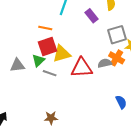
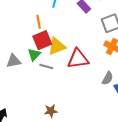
orange line: (45, 28) -> (39, 22), turned 72
gray semicircle: (105, 63) -> (108, 78), moved, turned 136

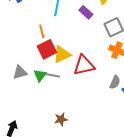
green triangle: (34, 55) -> (40, 75), moved

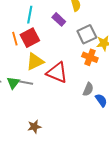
red square: (47, 49) -> (30, 38), moved
red triangle: (84, 65) -> (57, 72), turned 35

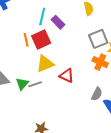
purple rectangle: (59, 19) -> (58, 22), moved
red triangle: (57, 72) -> (67, 76), size x0.7
gray line: (26, 83) -> (35, 84), turned -32

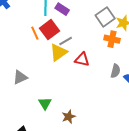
green triangle: (22, 84) -> (45, 103), moved
gray line: (35, 84) -> (66, 41), moved

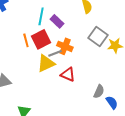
gray square: (105, 17) -> (98, 36), turned -30
orange cross: (112, 39) -> (65, 46), moved

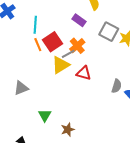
cyan line: (41, 16) -> (35, 25), moved
purple rectangle: (57, 21) -> (79, 20), moved
orange cross: (65, 46) -> (77, 46), turned 35

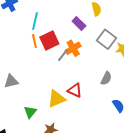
gray line: (68, 54) -> (63, 55), turned -32
yellow triangle: (61, 65) -> (57, 99), moved
red triangle: (84, 73) -> (75, 90), moved
gray semicircle: (117, 86) -> (106, 78), moved

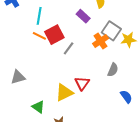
orange line: (34, 41) -> (39, 36), turned -48
orange cross: (73, 48) -> (100, 41), moved
red triangle: (75, 90) -> (82, 83), turned 42
green triangle: (30, 112) -> (38, 107), turned -32

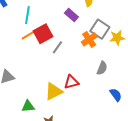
orange line: (39, 36) -> (28, 35), turned -56
red triangle: (82, 83) -> (71, 82), turned 42
green triangle: (38, 107) -> (28, 106), turned -40

